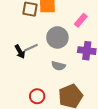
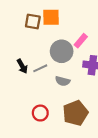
pink rectangle: (81, 20) -> (81, 41), moved
gray line: (31, 48) -> (40, 68), moved

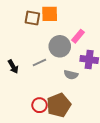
black arrow: (22, 66) -> (13, 67), moved
gray semicircle: (63, 81) -> (71, 75), moved
brown pentagon: (75, 113) -> (59, 105), moved

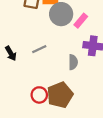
gray circle: (60, 46) -> (61, 14), moved
gray semicircle: (71, 75) -> (73, 62), turned -104

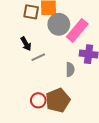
pink rectangle: (81, 21) -> (77, 30), size x1.6
black arrow: (11, 53) -> (26, 44), moved

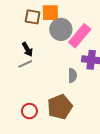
gray line: (38, 57) -> (25, 64), moved
red circle: (38, 100) -> (29, 111), moved

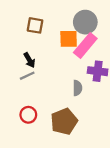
orange square: (50, 13) -> (69, 39), moved
gray circle: (61, 29) -> (85, 22), moved
red circle: (29, 111) -> (28, 115), moved

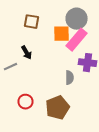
gray line: (27, 76) -> (10, 67), moved

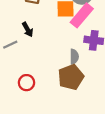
brown pentagon: (58, 108) -> (71, 77), moved

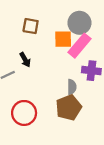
red circle: (26, 83) -> (24, 113), size x1.5

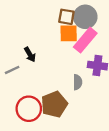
brown square: (31, 26) -> (66, 17), moved
brown pentagon: (69, 108) -> (54, 104), moved

